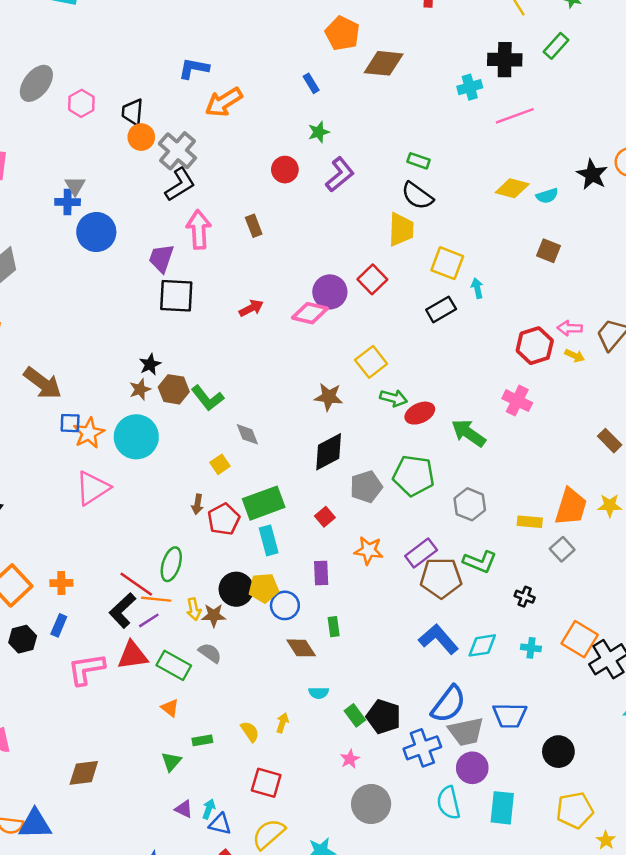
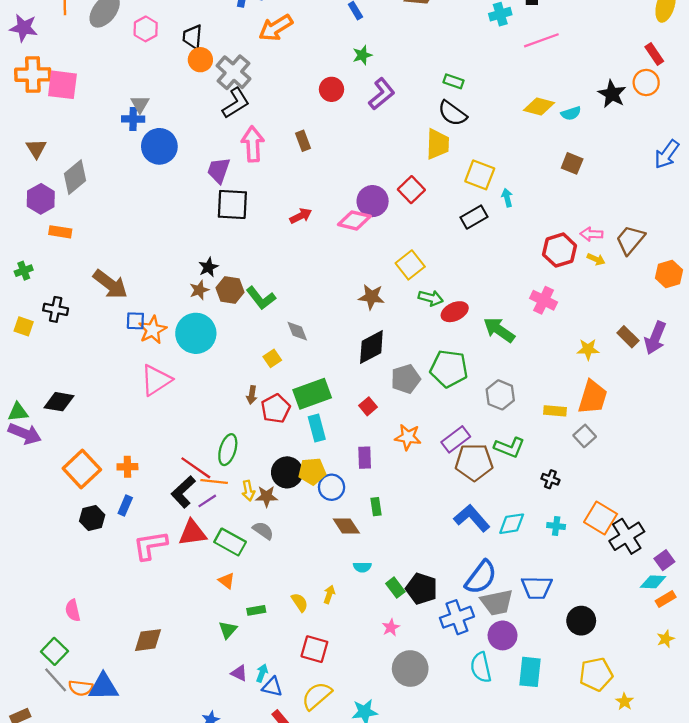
yellow star: (610, 506) -> (588, 349), moved

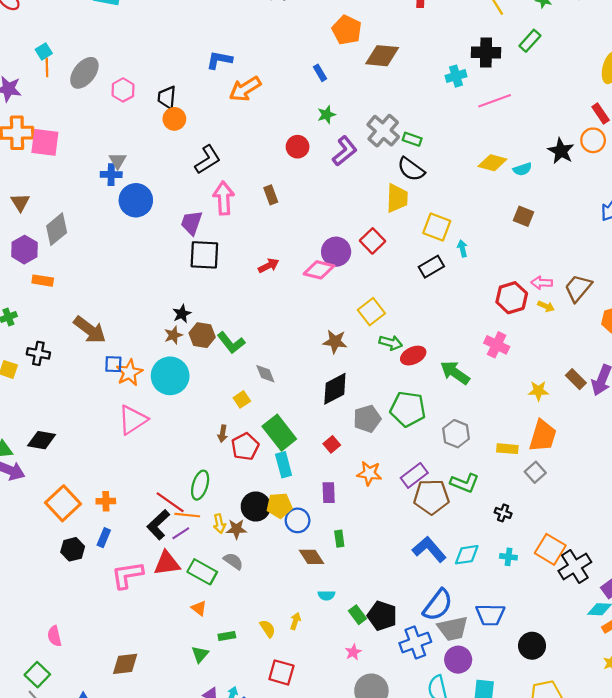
gray cross: (233, 72) -> (383, 131), moved
green rectangle: (312, 394) -> (279, 433), turned 72

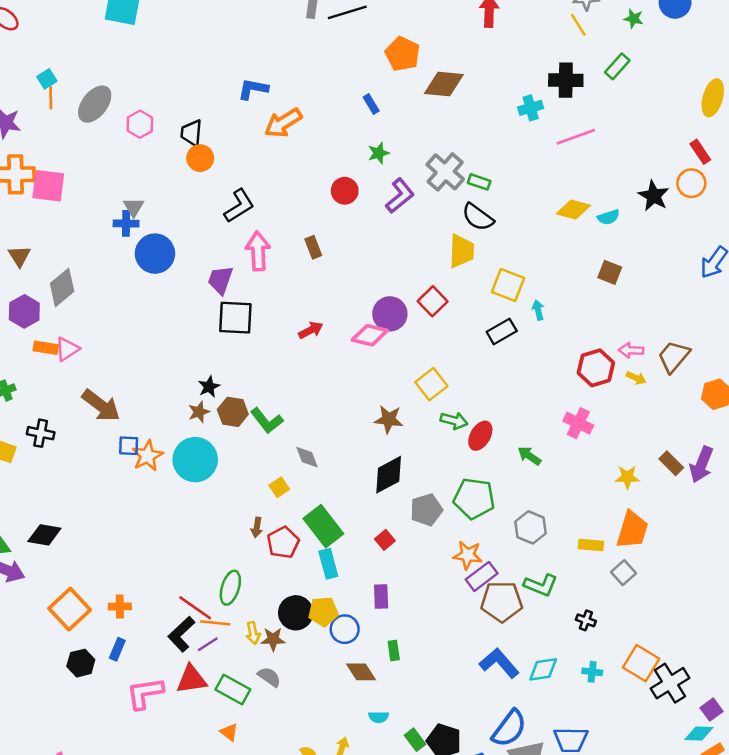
red ellipse: (413, 356) -> (480, 436), turned -35
green arrow: (455, 373) -> (529, 456), size x0.7
pink triangle: (133, 420) -> (67, 349), moved, size x0.7
orange star: (369, 473) -> (468, 555), moved

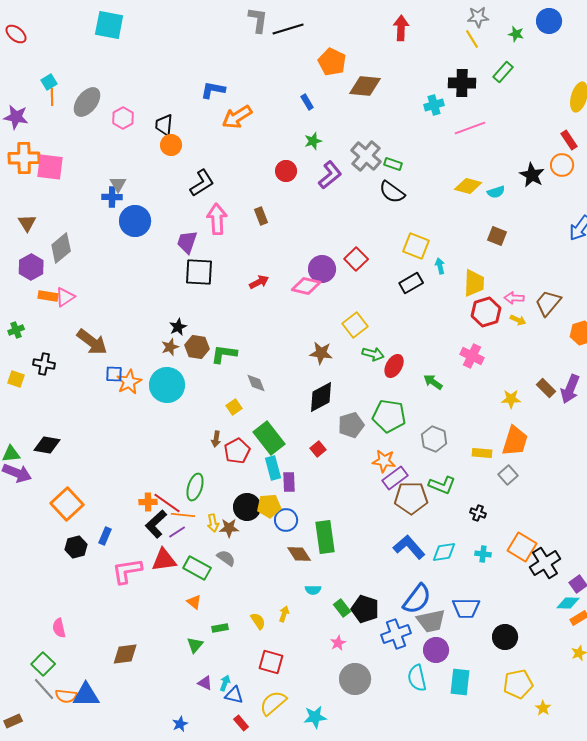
yellow trapezoid: (461, 251) -> (474, 283), moved
green L-shape: (267, 421) -> (224, 354), turned 136
purple rectangle: (381, 596) -> (289, 482), moved
orange cross: (120, 607) -> (148, 502), moved
green rectangle: (394, 651) -> (325, 537), size x2.0

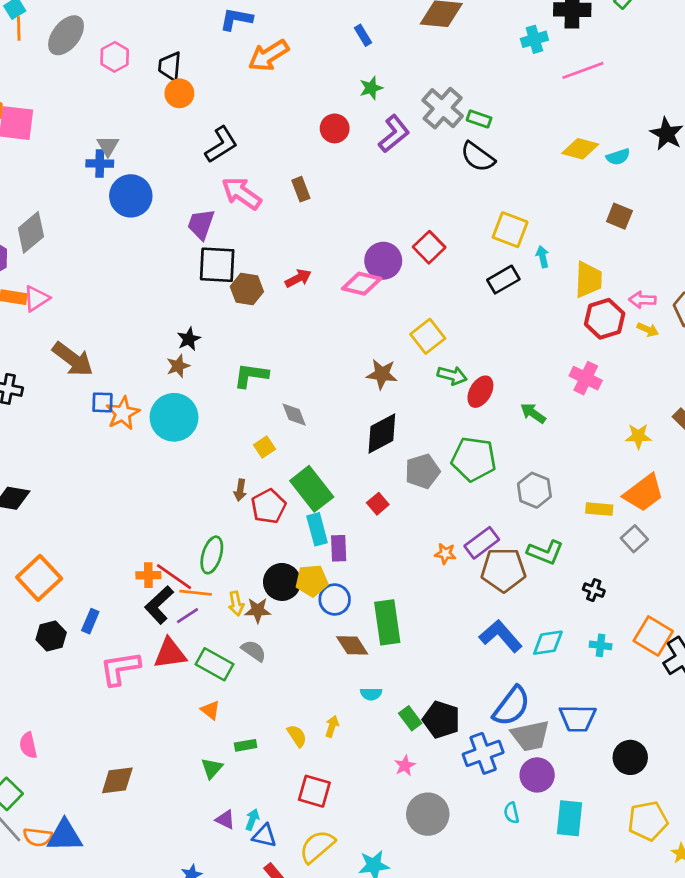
pink arrow: (217, 219) -> (241, 193), turned -52
brown hexagon: (197, 347) -> (247, 289), moved
orange trapezoid: (515, 441) -> (644, 493), turned 36
orange star: (384, 461) -> (445, 554), moved, size x0.7
cyan semicircle: (417, 678) -> (511, 813), size x0.6

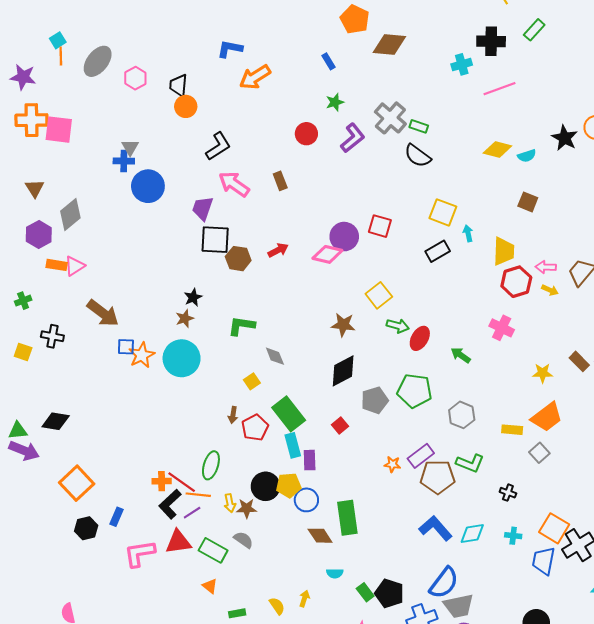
red square: (429, 247) -> (380, 226), turned -30
blue trapezoid: (578, 718) -> (544, 561), moved, turned 100

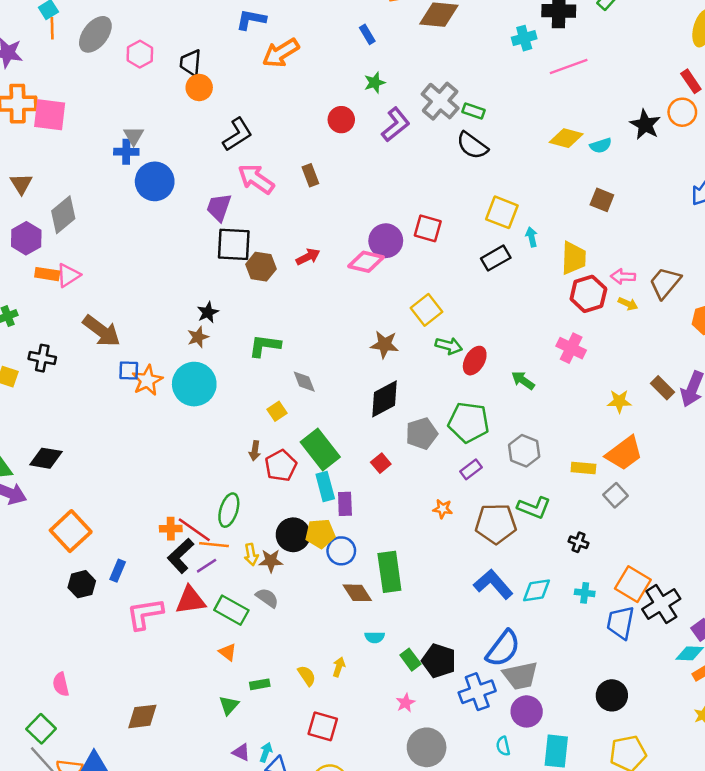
purple rectangle: (421, 456) -> (471, 469), moved, size x0.7

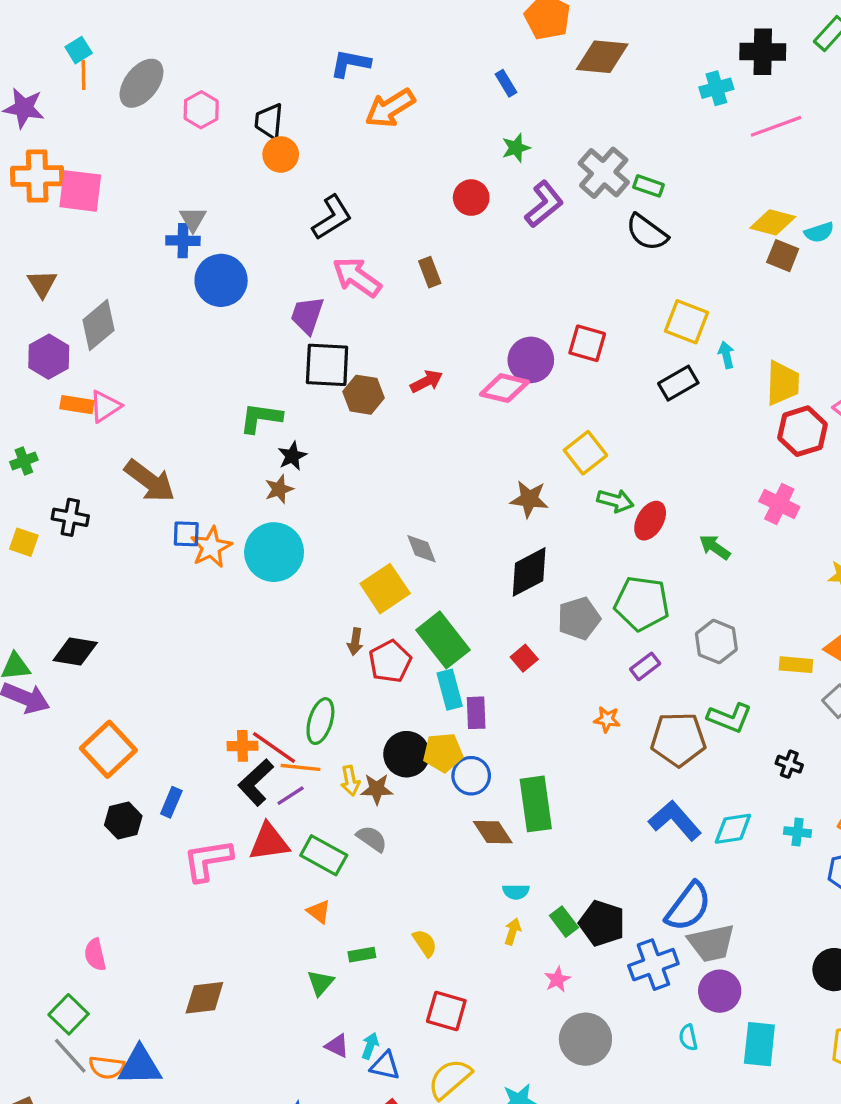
brown square: (602, 200) -> (783, 256), moved
green L-shape: (265, 346) -> (261, 418), moved
yellow square: (277, 411) -> (385, 589), size x1.8
yellow arrow: (339, 667) -> (513, 931), moved

